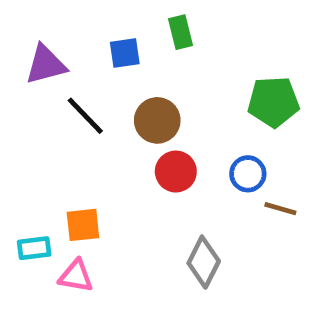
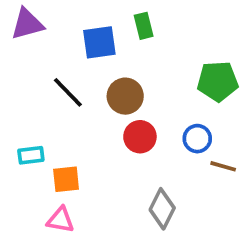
blue square: (125, 53) -> (99, 42), size x1.4
purple triangle: (46, 65) -> (27, 24), moved
cyan rectangle: (34, 248) -> (31, 155), moved

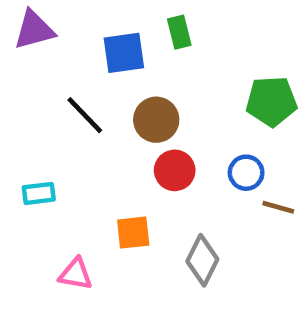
orange square: (66, 179) -> (133, 233), moved

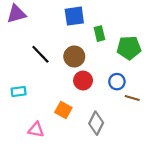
green rectangle: (179, 32) -> (99, 34), moved
blue square: (124, 53) -> (74, 16), moved
orange square: (133, 233) -> (63, 110), turned 35

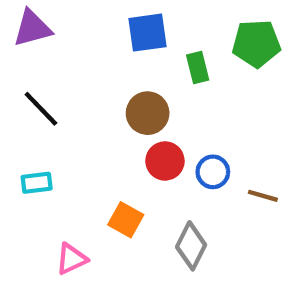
green pentagon: (129, 48) -> (256, 43), moved
black line: (40, 54) -> (41, 109), moved
blue circle: (117, 82) -> (213, 172), moved
pink triangle: (36, 130) -> (71, 259), turned -35

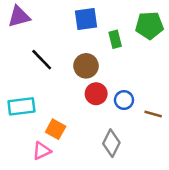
black line: (41, 109) -> (42, 60), moved
cyan rectangle: (37, 183) -> (21, 106), size x1.5
orange square: (126, 220) -> (56, 129), moved

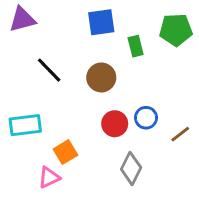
red circle: (96, 94) -> (115, 124), moved
brown line: (153, 114) -> (180, 134), turned -54
orange square: (56, 129) -> (65, 152), turned 30

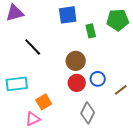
brown circle: (101, 77) -> (76, 61), moved

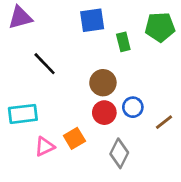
orange square: (44, 102) -> (74, 138), moved
pink triangle: (33, 119) -> (45, 147), moved

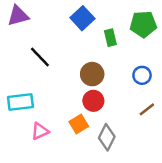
blue square: (92, 20) -> (82, 18), turned -35
blue circle: (133, 107) -> (142, 75), moved
orange square: (74, 138) -> (79, 124), moved

